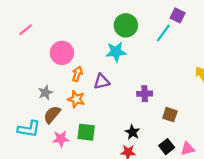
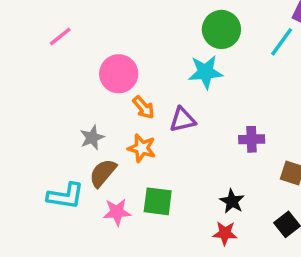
orange arrow: (77, 74) -> (144, 107), turned 120

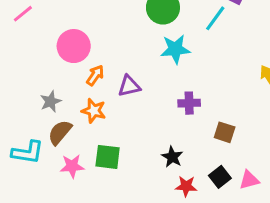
cyan star: (206, 72) -> (175, 49), moved
orange arrow: (144, 107) -> (95, 75), turned -105
red star: (225, 233) -> (186, 186), moved

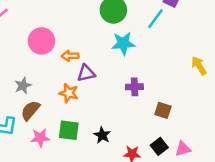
orange arrow: (95, 75) -> (70, 56), moved, turned -126
orange star: (94, 111) -> (69, 93), moved
black star: (172, 157) -> (102, 135), moved

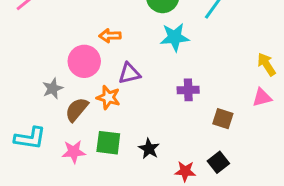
pink circle: (41, 41) -> (84, 61), moved
orange arrow: (70, 56) -> (110, 36), moved
brown semicircle: (30, 110) -> (77, 110), moved
pink triangle: (183, 149) -> (262, 97), moved

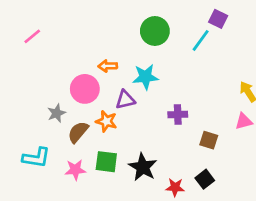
cyan star: (175, 37) -> (145, 77), moved
black star: (149, 149) -> (143, 167), size x1.5

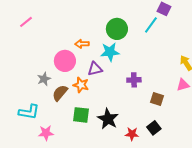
green circle: (155, 31) -> (117, 29), moved
pink star: (75, 170) -> (46, 133), moved

